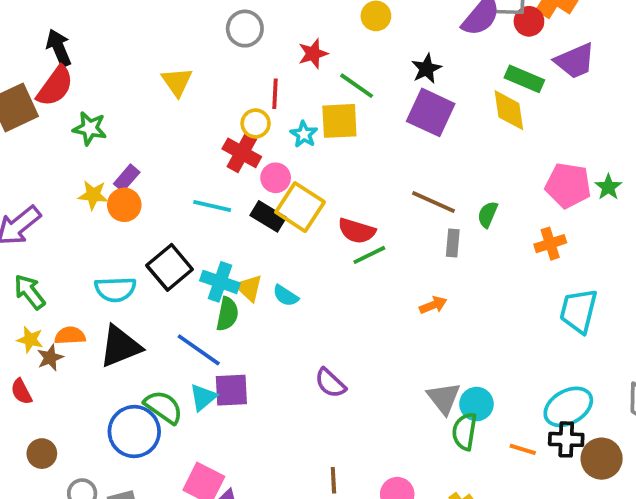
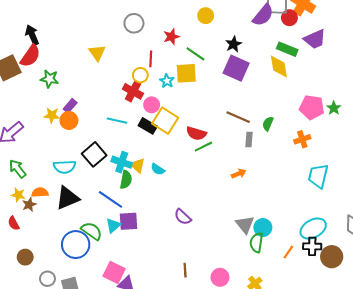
orange line: (523, 449) -> (288, 252), turned -72

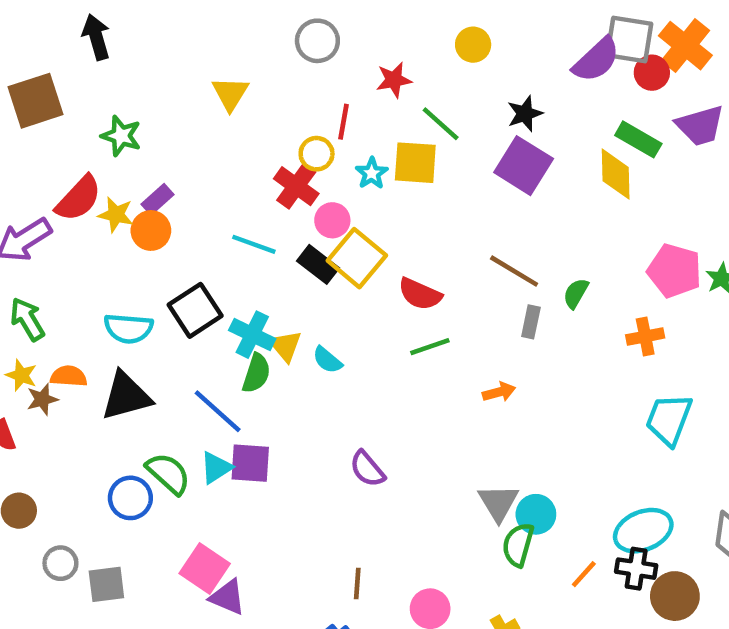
red semicircle: (30, 56) -> (79, 198), moved
green line: (203, 147) -> (430, 347), moved
blue circle: (76, 245) -> (130, 498), size x0.7

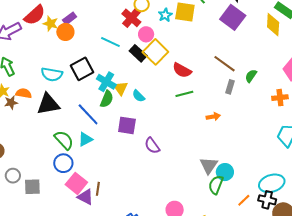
purple square: (250, 463) -> (127, 125), moved
blue circle: (130, 498) -> (63, 163), moved
brown line: (357, 583) -> (98, 189), moved

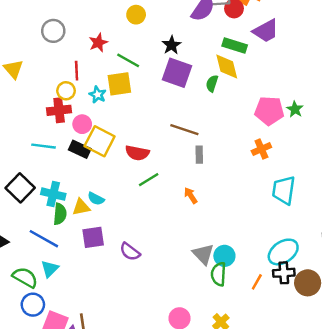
red cross: (131, 18) -> (59, 110), turned -30
green semicircle: (251, 76) -> (212, 84), moved
yellow triangle: (121, 88) -> (81, 207), moved, turned -49
orange arrow: (213, 117) -> (191, 195), turned -96

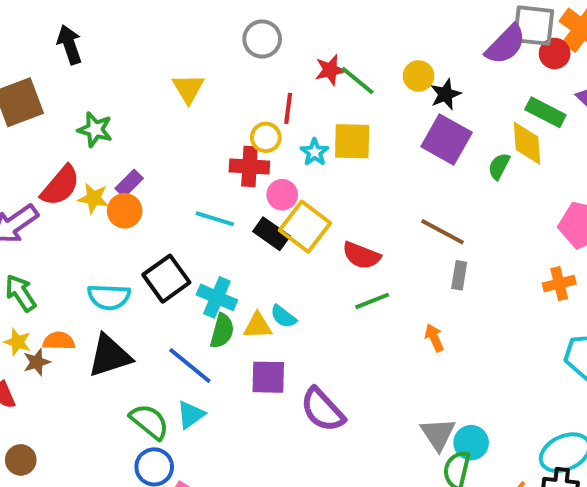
yellow circle: (136, 15) -> (419, 76), moved
green line: (128, 60) -> (357, 80), moved
purple semicircle: (130, 252) -> (323, 410), size x1.4

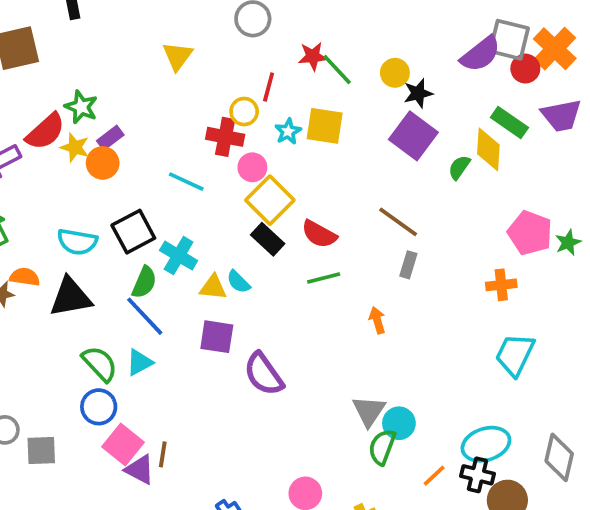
green star: (95, 130) -> (81, 107), moved
black rectangle: (271, 234) -> (268, 239), moved
green semicircle: (222, 331) -> (144, 282), moved

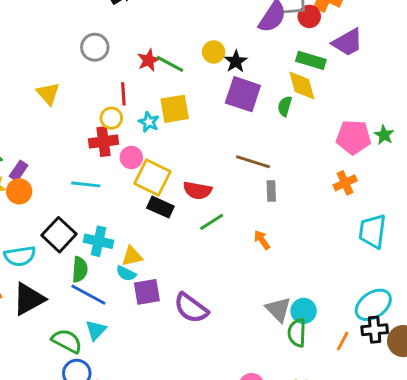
cyan semicircle: (238, 282) -> (126, 273), moved

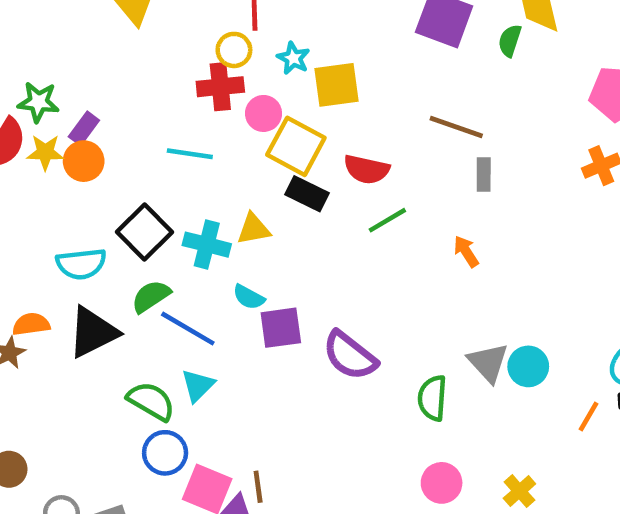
yellow square: (175, 109) -> (337, 85), moved
yellow triangle: (132, 256) -> (254, 229), moved
green semicircle: (80, 270) -> (151, 296), moved, turned -130
green semicircle: (297, 333) -> (432, 398), moved

